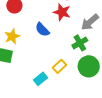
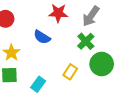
cyan rectangle: (40, 79) -> (38, 84), moved

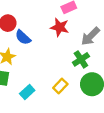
blue semicircle: (42, 37) -> (23, 37), moved

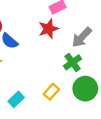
red star: (60, 27) -> (48, 29), turned -30

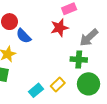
green cross: (73, 62) -> (79, 60), turned 35
cyan rectangle: (16, 99) -> (36, 90), moved

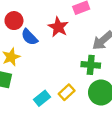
red star: (59, 28) -> (58, 27), moved, turned -30

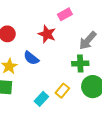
blue semicircle: (29, 37) -> (31, 58), moved

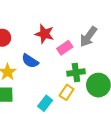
pink rectangle: (65, 14) -> (65, 48), moved
green cross: (80, 64) -> (76, 72), moved

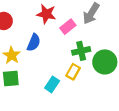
blue semicircle: (30, 61) -> (34, 43), turned -96

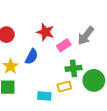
yellow rectangle: (73, 72) -> (64, 86), turned 40
cyan rectangle: (52, 84) -> (44, 96), turned 56

